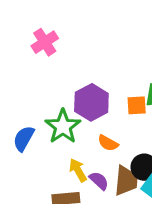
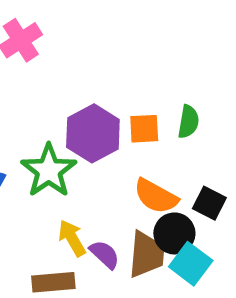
orange square: (137, 105) -> (144, 129), moved
orange semicircle: (108, 143) -> (156, 196), moved, size x1.4

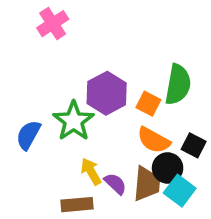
green semicircle: (188, 122) -> (178, 84), size x1.6
orange square: (144, 129) -> (148, 104), moved, turned 30

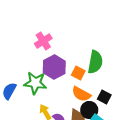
pink cross: (53, 24) -> (43, 41), moved
green star: (74, 121) -> (35, 83), turned -30

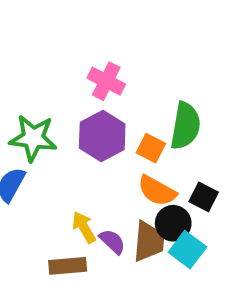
pink cross: (43, 41) -> (106, 81), moved, turned -30
green star: (35, 83) -> (33, 138), moved

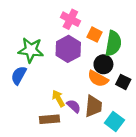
orange square: (151, 148) -> (95, 35), moved
black circle: (173, 223) -> (103, 64), moved
cyan square: (187, 250) -> (114, 122), moved

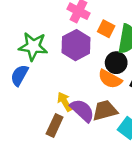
purple semicircle: (74, 106) -> (82, 110), size x1.5
brown trapezoid: (94, 106) -> (105, 110), turned -110
brown rectangle: (50, 119) -> (55, 126), turned -60

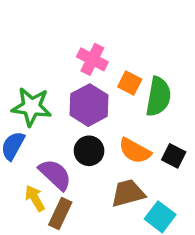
black circle: (116, 63) -> (89, 151), moved
yellow arrow: (65, 102) -> (35, 198), moved
purple semicircle: (82, 110) -> (55, 174), moved

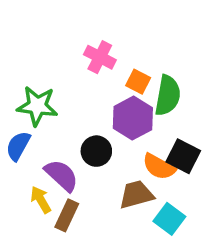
purple hexagon: (89, 105) -> (133, 118), moved
orange semicircle: (135, 151) -> (159, 167), moved
black square: (174, 156) -> (183, 156), size x1.4

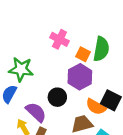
green semicircle: (168, 95) -> (101, 49), moved

